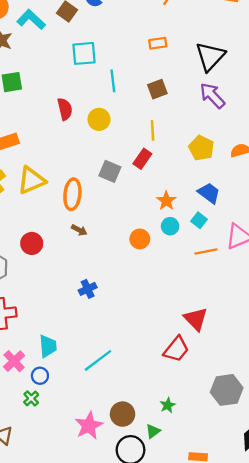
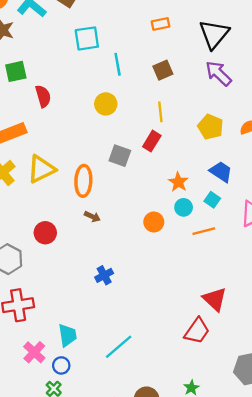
red semicircle: (65, 109) -> (43, 96), moved
orange line: (206, 252) -> (204, 231), moved

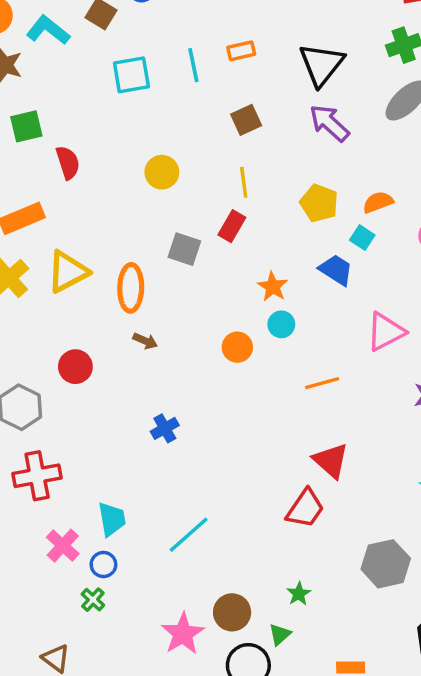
cyan line: (118, 64) -> (193, 65), moved
cyan square: (212, 200) -> (362, 238), moved
orange line: (204, 231) -> (322, 383), moved

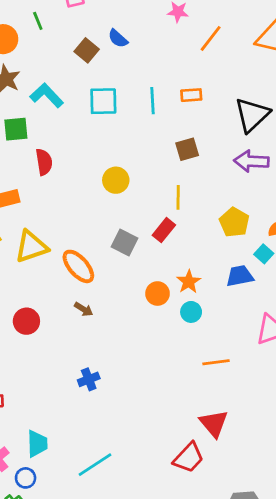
cyan L-shape: (48, 30) -> (47, 95), moved
purple arrow: (329, 123) -> (251, 161), turned -48
blue trapezoid: (336, 270) -> (240, 276), turned -52
orange ellipse: (131, 288) -> (78, 266), turned -51
orange circle: (237, 347) -> (157, 294), moved

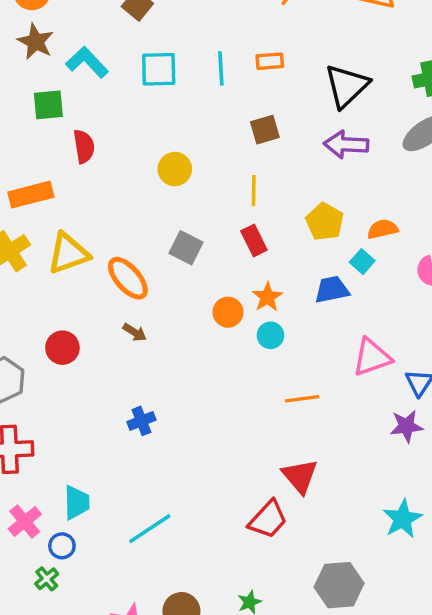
red rectangle: (164, 230) -> (254, 241), moved, turned -65

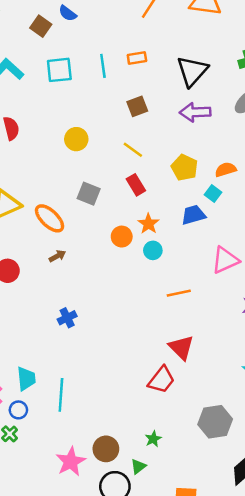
yellow line: (254, 191) -> (133, 150), turned -50
brown arrow: (135, 332) -> (57, 256), turned -56
cyan line: (150, 529) -> (61, 395), moved, turned -48

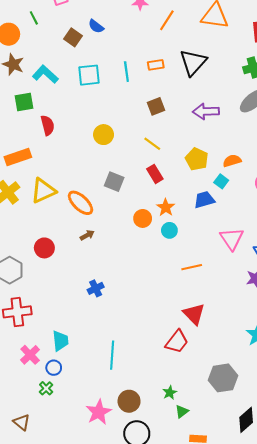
black triangle: (192, 71) -> (193, 62), moved
pink triangle: (225, 260) -> (232, 239), turned -40
cyan line: (61, 395) -> (112, 355), moved
green triangle: (138, 466) -> (182, 411), moved

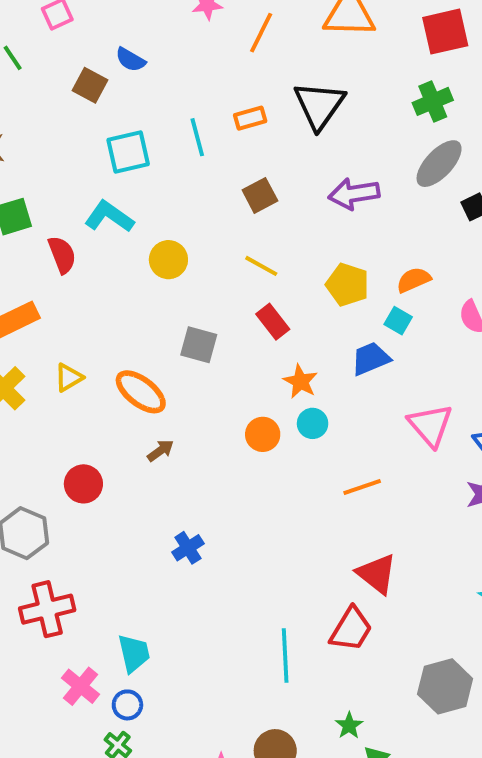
cyan L-shape: (45, 74) -> (109, 217), moved
yellow triangle: (43, 191) -> (69, 378), size x0.6
orange circle: (143, 218) -> (263, 434), moved
cyan line: (112, 355) -> (285, 656), moved

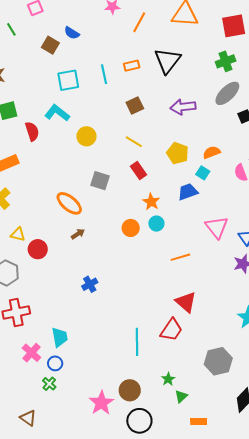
yellow triangle: (69, 378) -> (18, 234), moved, turned 42

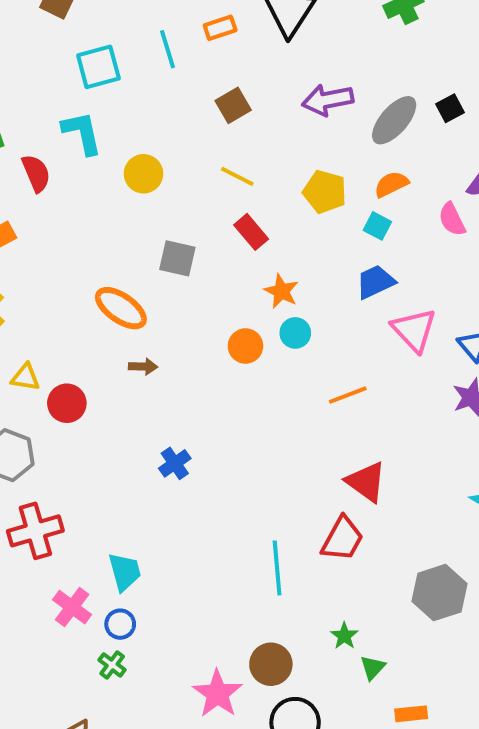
gray ellipse: (227, 93) -> (394, 120), moved
cyan L-shape: (57, 113) -> (82, 133), turned 45
blue trapezoid: (188, 192) -> (375, 282), moved
brown arrow: (78, 234) -> (143, 367), turned 40

